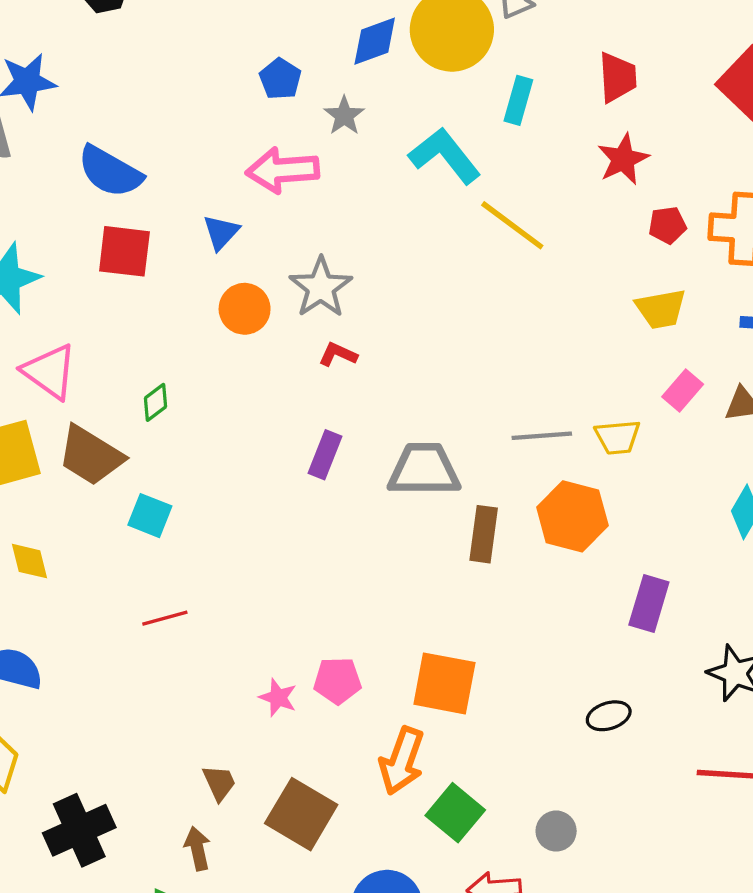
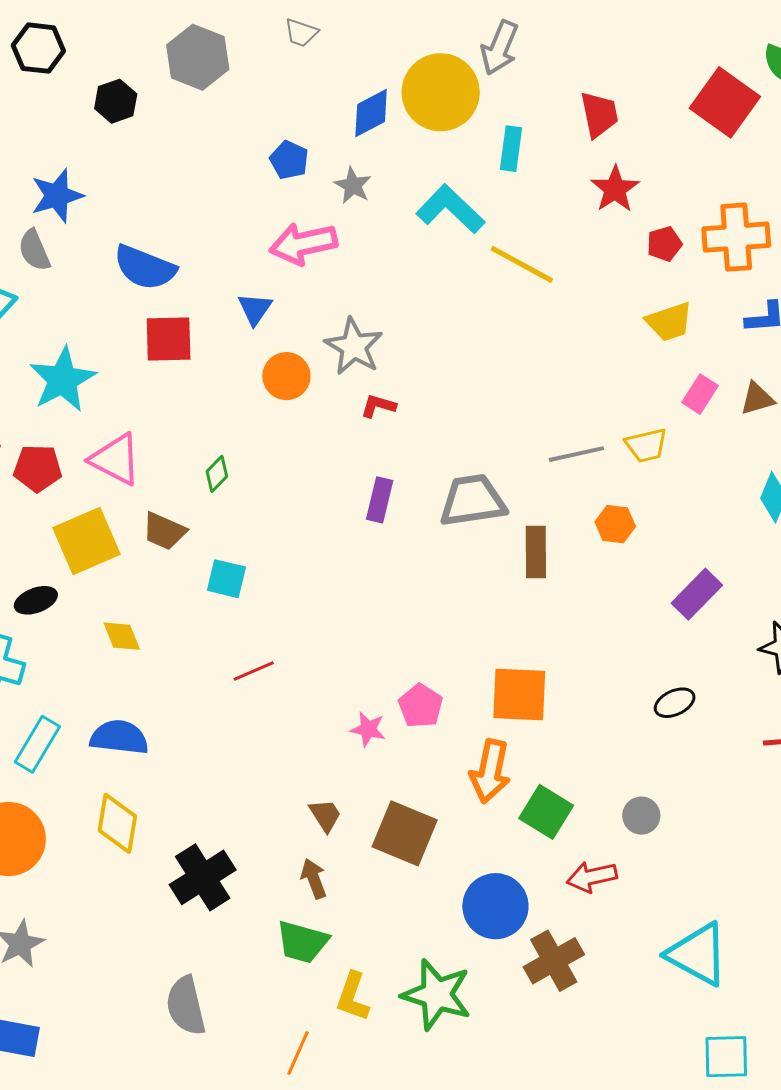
brown trapezoid: (91, 455) -> (164, 531), size x0.7
orange hexagon: (572, 516) -> (615, 524), size x0.6
purple rectangle: (649, 603) -> (697, 594), turned 36
pink pentagon: (337, 681) -> (421, 706), turned -30

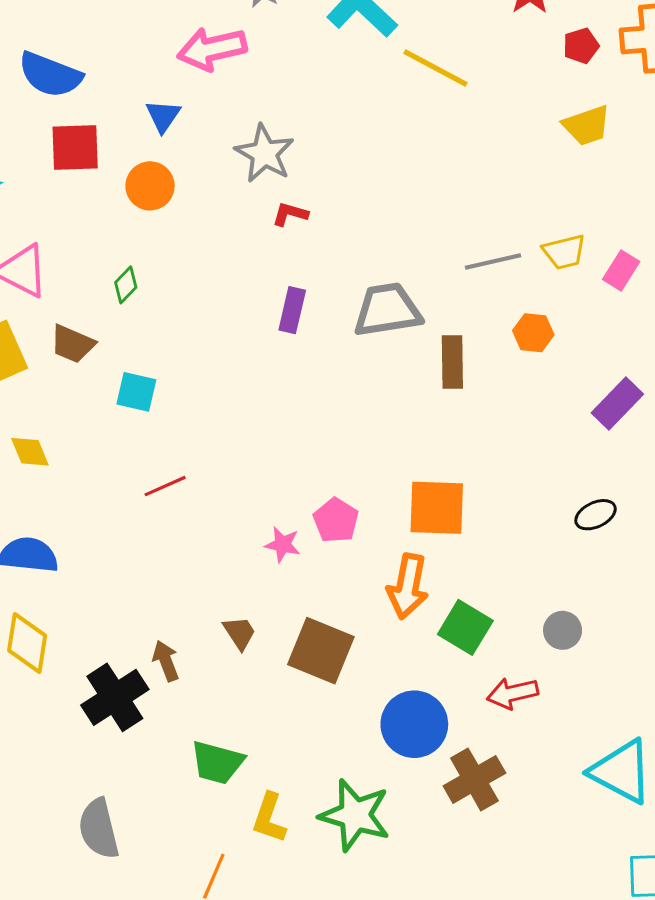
orange circle: (286, 376) -> (150, 186), moved
pink rectangle: (700, 394) -> (621, 270), moved
brown arrow: (314, 879) -> (166, 661), moved

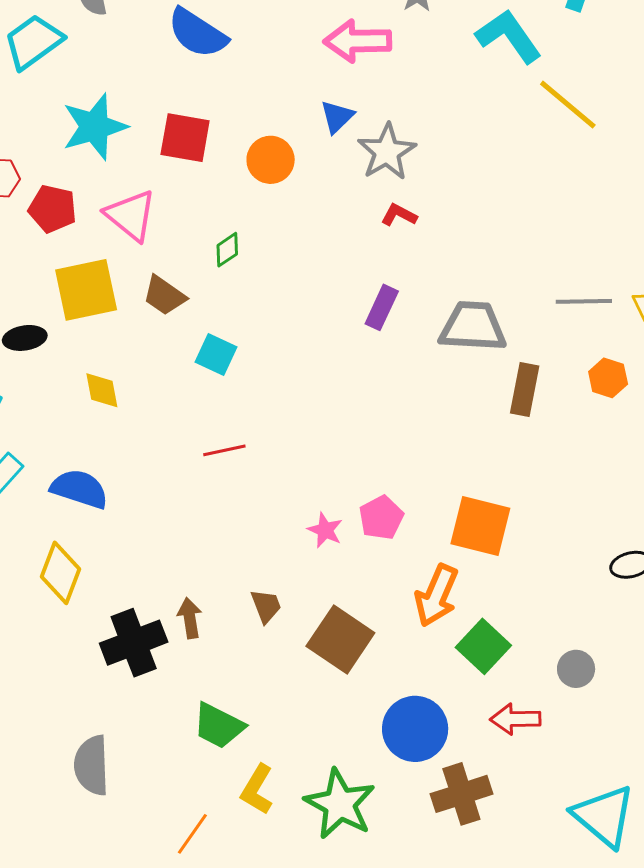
blue triangle: (163, 116) -> (337, 117), moved
red square: (75, 147) -> (185, 138), moved

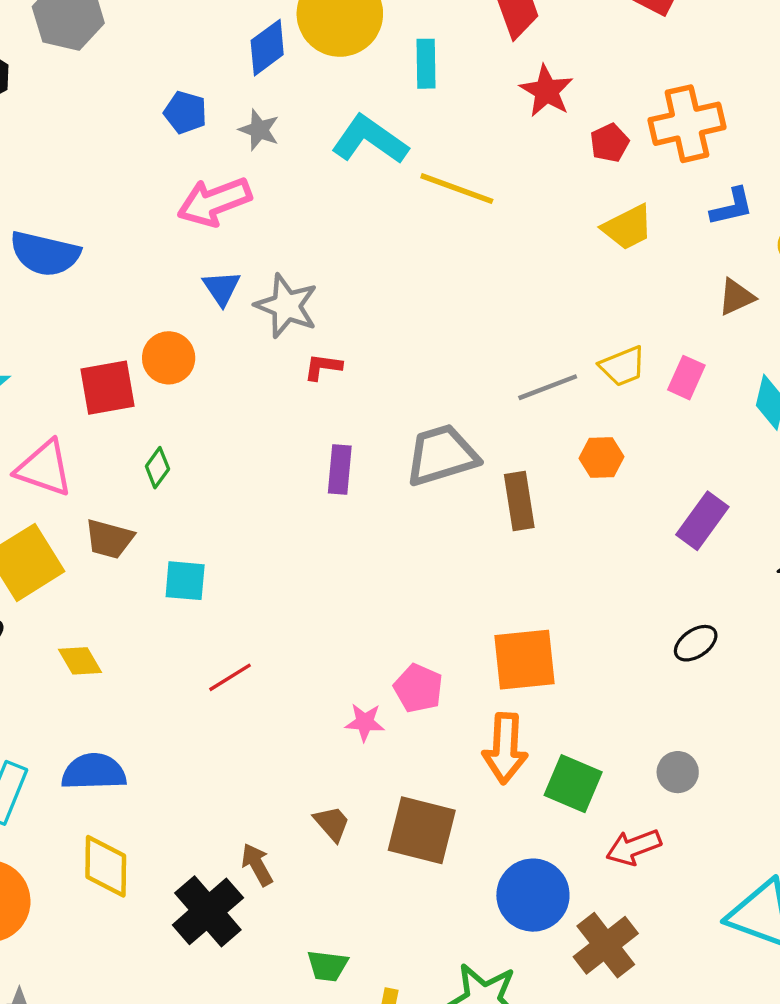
red square: (185, 138) -> (108, 388), moved
green trapezoid: (219, 726) -> (327, 966), size x0.7

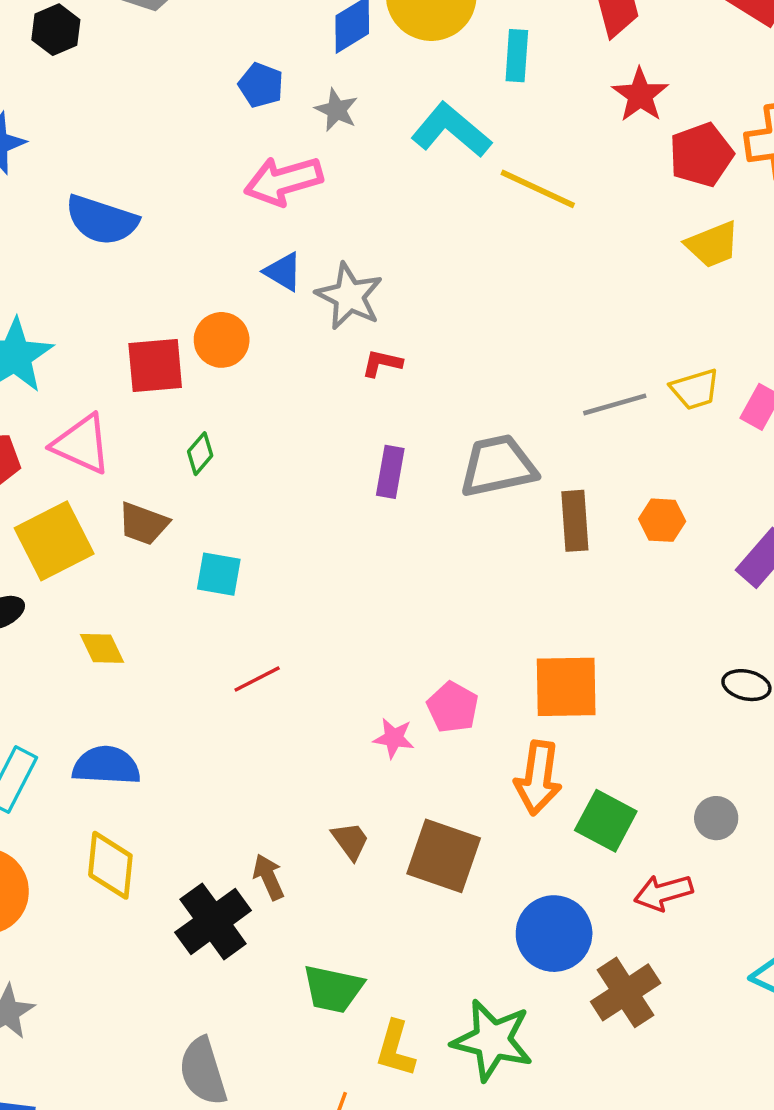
red pentagon: (609, 143) -> (701, 155), size x1.6
blue triangle: (222, 288) -> (283, 272), turned -30
orange hexagon: (601, 457) -> (662, 520), moved
black ellipse: (696, 643) -> (746, 685), turned 42
green trapezoid: (327, 966) -> (333, 989), size x1.4

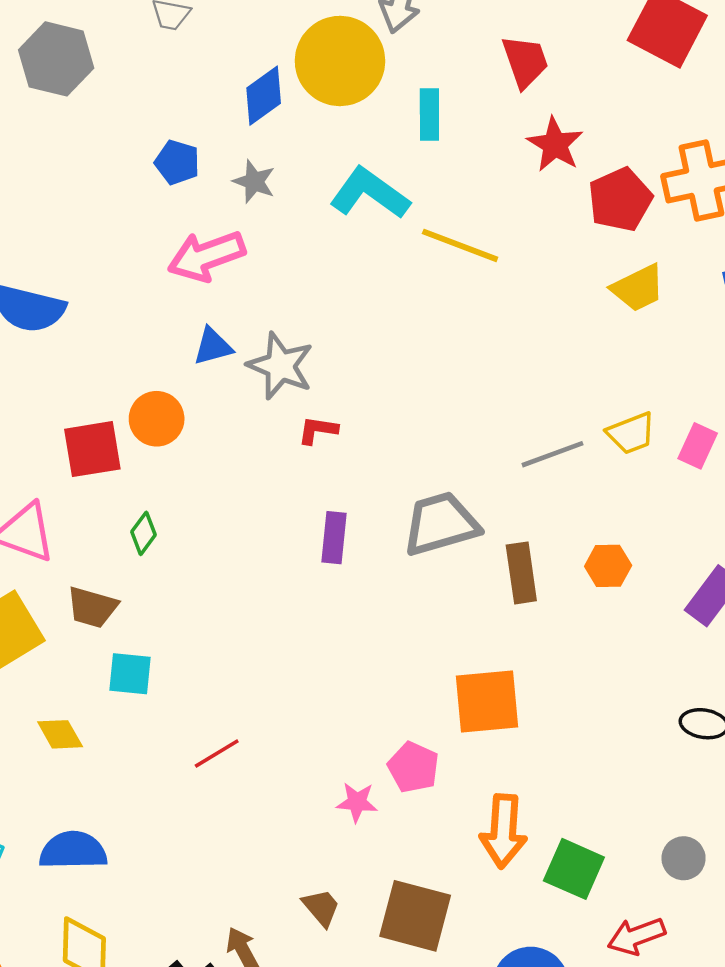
blue triangle: (283, 272) -> (213, 346), turned -42
cyan square: (219, 574) -> (130, 674), moved
orange square: (566, 687) -> (487, 701), moved

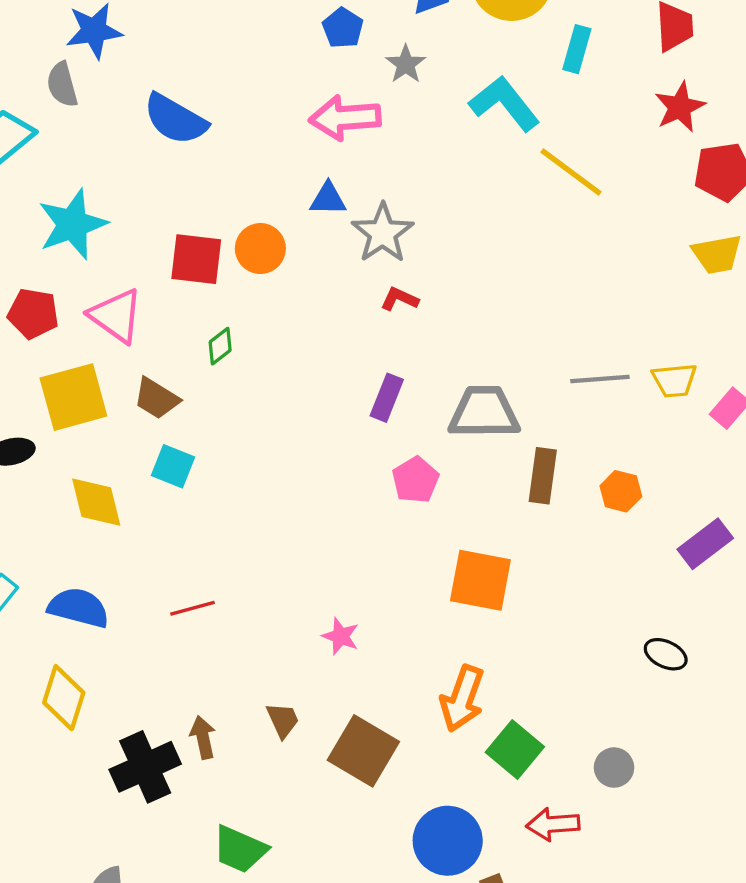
yellow diamond: (60, 734) -> (96, 502), size x1.4
red line: (217, 753) -> (193, 608), moved
pink pentagon: (413, 767) -> (415, 480), moved

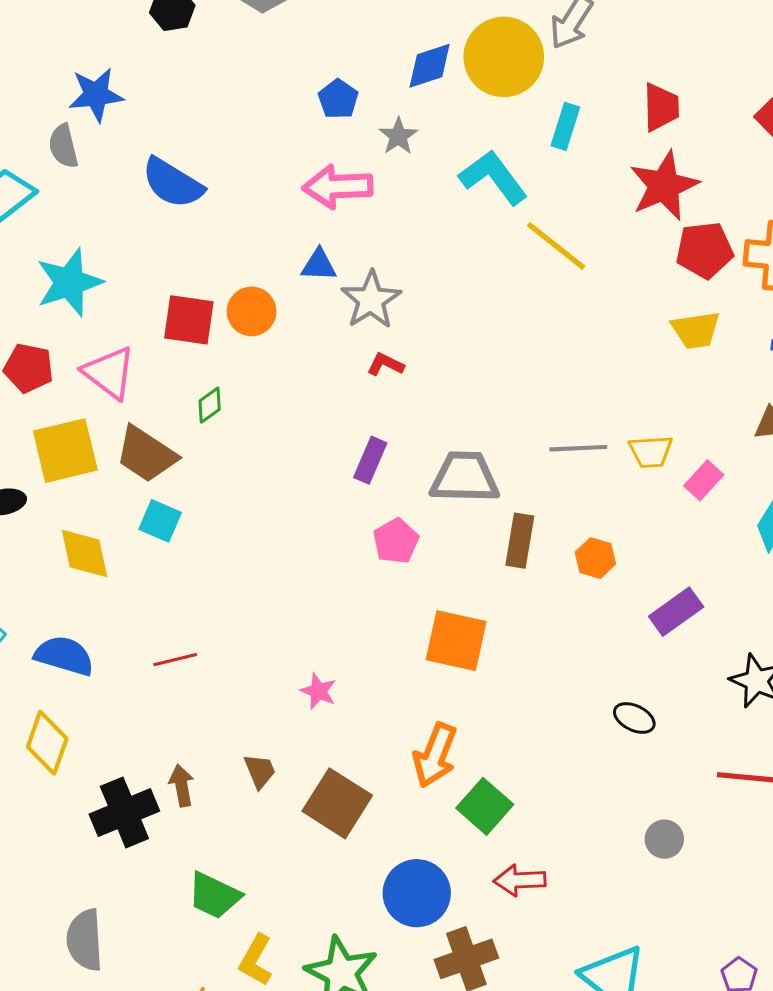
red star: (680, 107) -> (664, 186), size x1.4
brown trapezoid: (156, 398) -> (146, 454), size x1.4
gray circle: (614, 768) -> (664, 839), moved

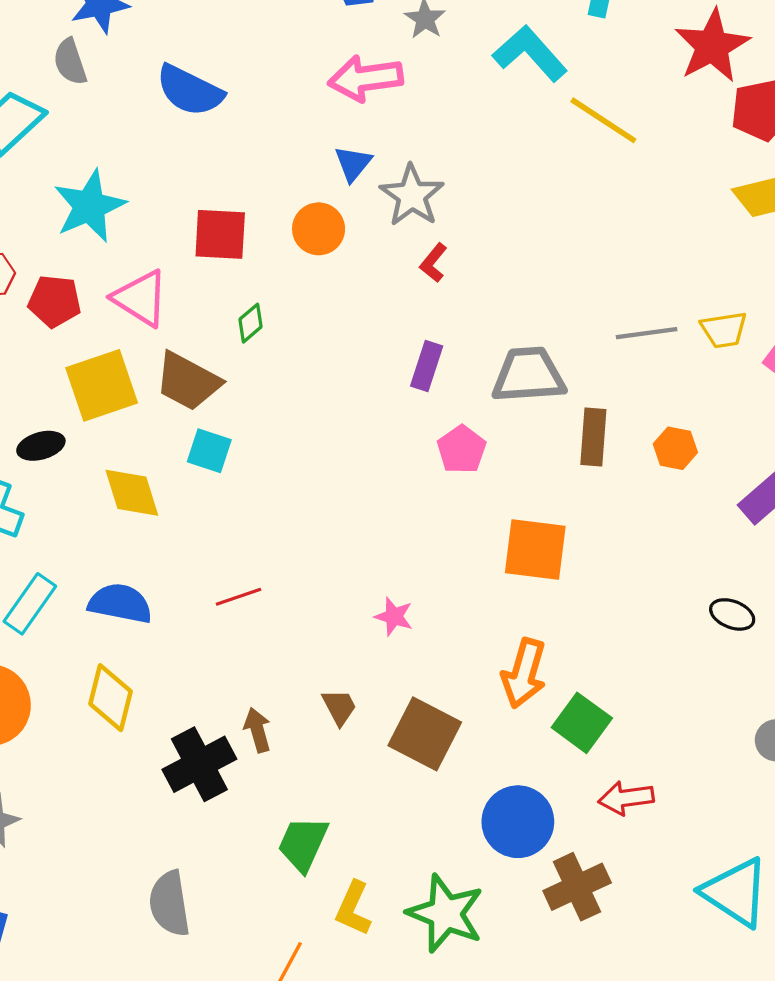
blue triangle: (319, 265) -> (353, 164), turned -48
orange circle: (252, 311) -> (319, 229), moved
red L-shape: (385, 365) -> (433, 263), turned -72
green trapezoid: (214, 896) -> (303, 844), turned 94

